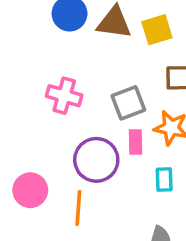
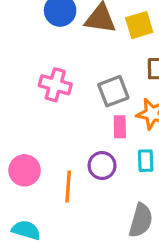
purple circle: (96, 160) -> (102, 166), moved, size x0.7

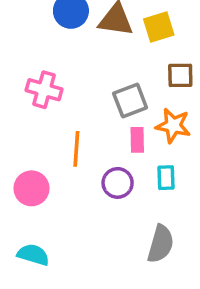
pink cross: (55, 85) -> (44, 90), moved
orange line: (68, 187) -> (76, 149), moved

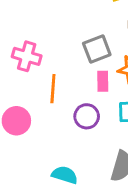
pink cross: (44, 90) -> (27, 56), moved
cyan semicircle: (33, 255) -> (65, 175), moved

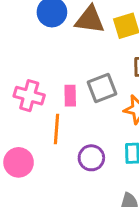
pink rectangle: (103, 81) -> (70, 96), moved

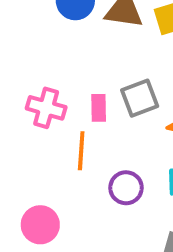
pink circle: (19, 162) -> (40, 225), moved

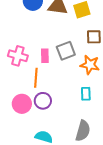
purple circle: (126, 188) -> (43, 101), moved
pink circle: (40, 225) -> (22, 104), moved

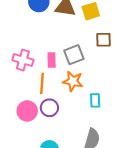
orange star: (90, 65) -> (73, 81), moved

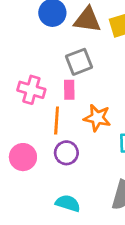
gray square: (74, 55) -> (79, 62), moved
pink circle: (27, 111) -> (23, 157), moved

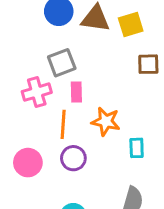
gray square: (79, 62) -> (62, 63), moved
pink cross: (31, 90) -> (37, 92), turned -32

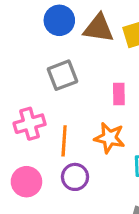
pink cross: (37, 92) -> (30, 124), moved
pink rectangle: (76, 92) -> (119, 94), moved

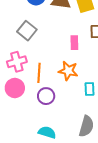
gray square: (62, 75) -> (27, 31), moved, turned -30
pink circle: (26, 182) -> (15, 88), moved

